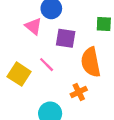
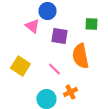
pink line: (47, 65) -> (54, 69), moved
orange cross: (79, 92) -> (70, 92), moved

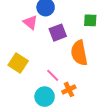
purple square: (59, 36) -> (58, 33), turned -30
pink line: (54, 69) -> (53, 75), moved

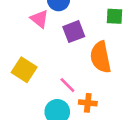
orange cross: (69, 89) -> (88, 103), turned 32

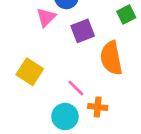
green square: (115, 16) -> (126, 15), turned -30
pink triangle: (39, 19) -> (46, 17), turned 36

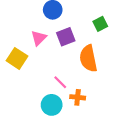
pink triangle: (46, 17) -> (39, 38), moved
yellow square: (30, 72) -> (17, 58), moved

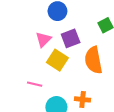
yellow square: (17, 58) -> (57, 60), moved
pink line: (60, 82) -> (35, 84), moved, turned -32

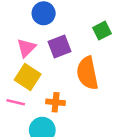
yellow square: (57, 60) -> (28, 77), moved
orange cross: (83, 99) -> (56, 102), moved

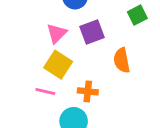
orange semicircle: (87, 73) -> (122, 60), size x0.7

